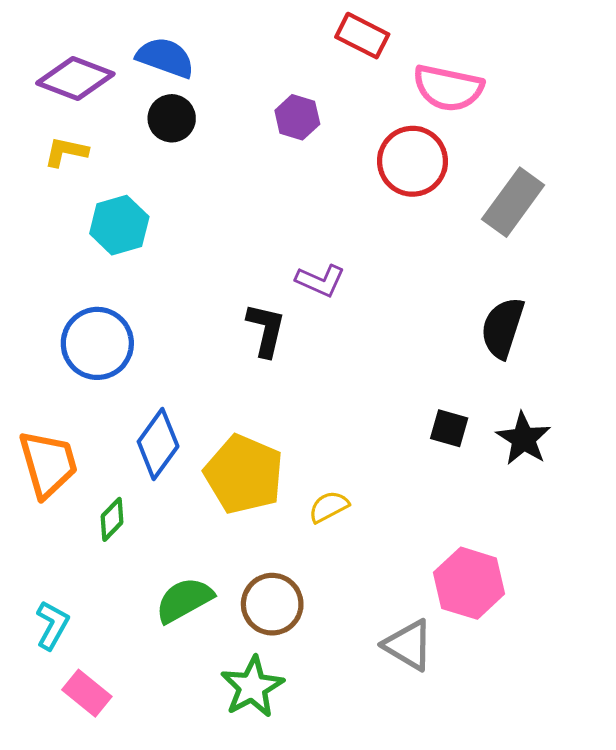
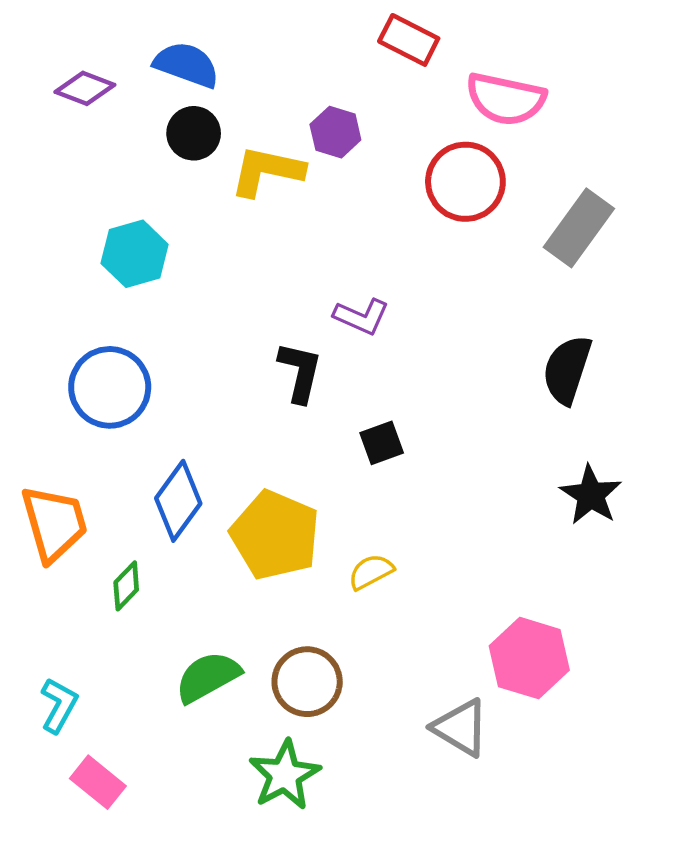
purple diamond: (75, 79) -> (85, 88), size x0.7
yellow L-shape: (66, 152) -> (267, 171), moved, size x1.5
black square: (449, 428) -> (382, 443), moved, turned -36

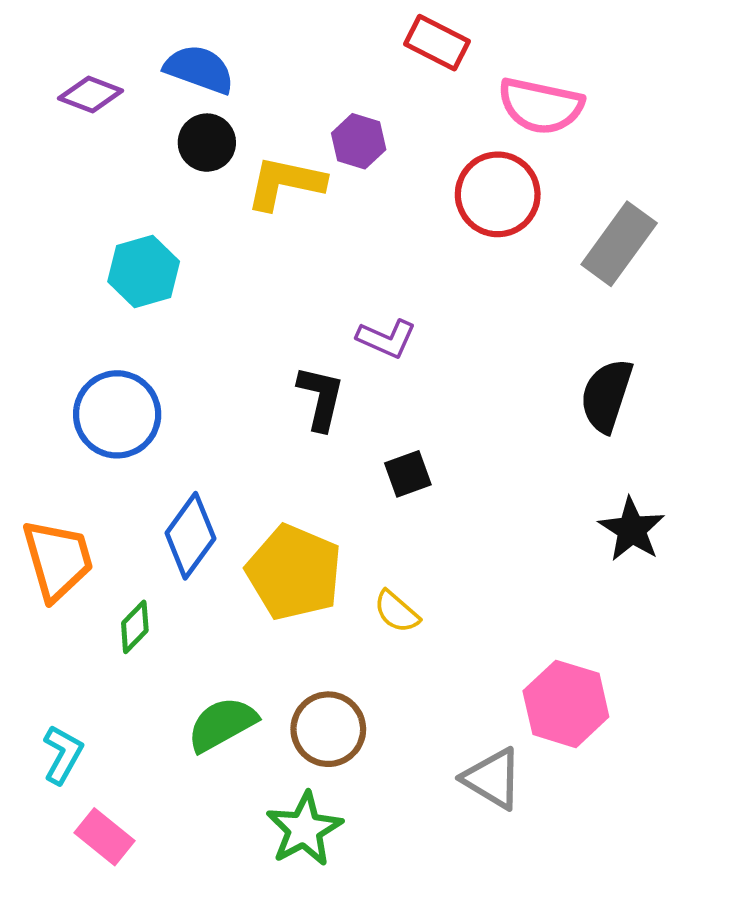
yellow semicircle: (371, 572) -> (397, 612), turned -111

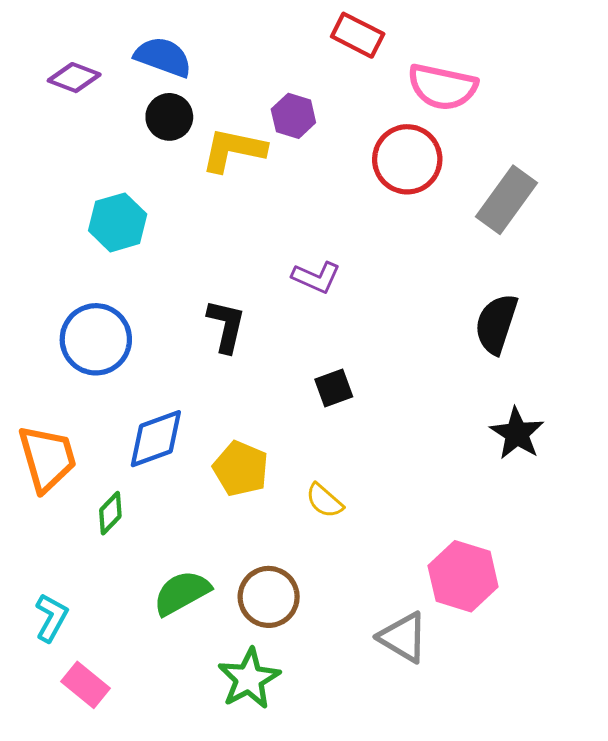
black L-shape: (321, 398) -> (226, 326), moved
blue diamond: (190, 536) -> (156, 439), turned 34
yellow pentagon: (294, 572) -> (241, 469), size x0.7

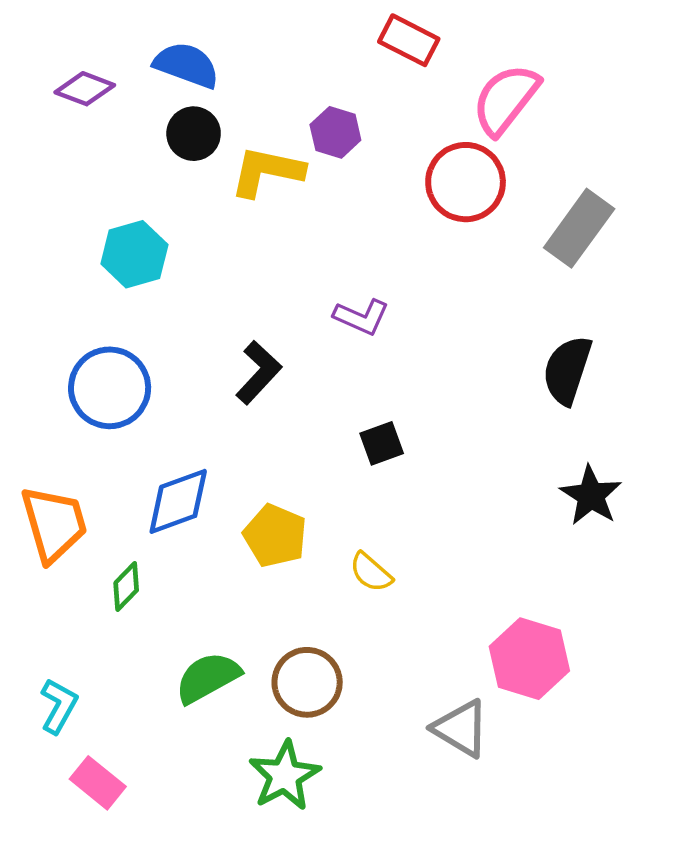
pink semicircle: (442, 87) -> (506, 99), turned 116
black L-shape: (226, 326) -> (259, 372), turned 30

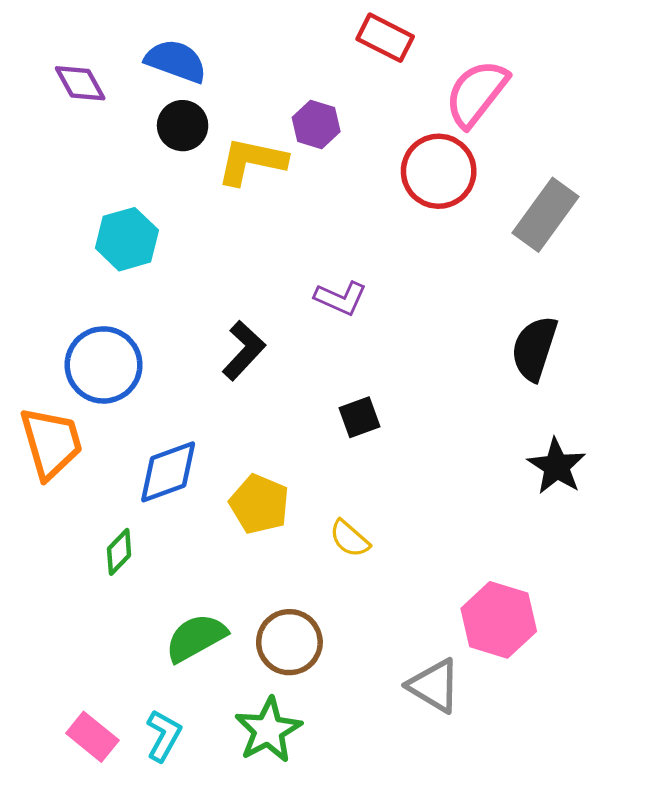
purple diamond: (85, 89) -> (80, 83), turned 40
orange trapezoid: (54, 524) -> (51, 443), moved
cyan L-shape: (59, 706) -> (164, 736), moved

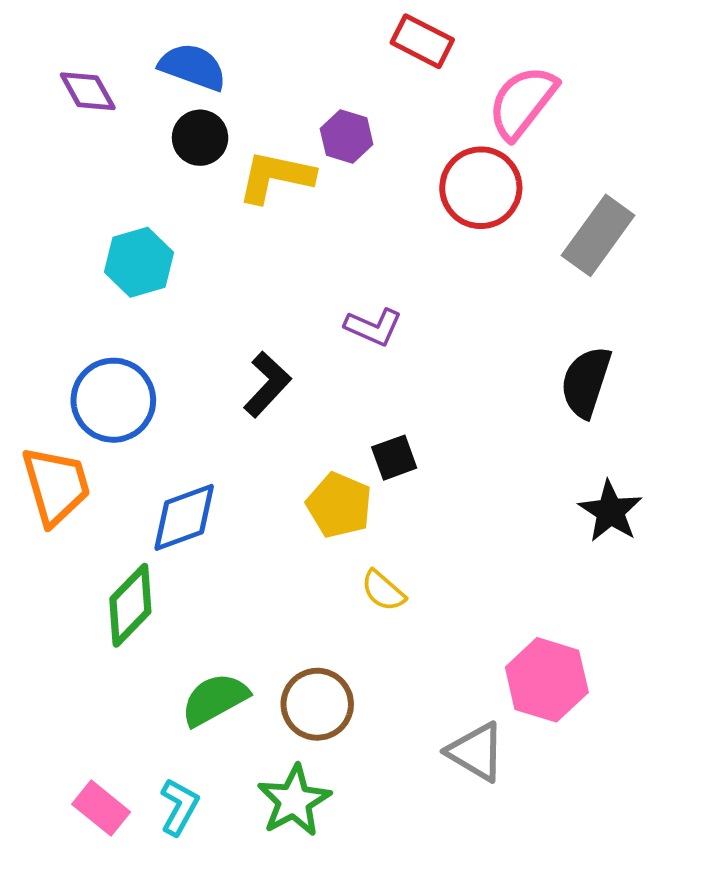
yellow pentagon: (259, 504) -> (339, 505), moved
green diamond: (119, 552) -> (130, 605), size x1.6

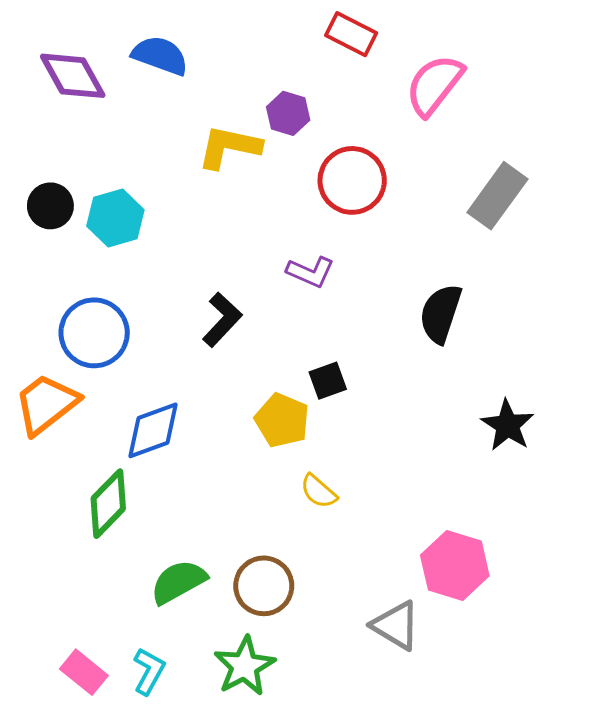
purple diamond: (88, 91) -> (73, 76), size x1.4
black circle: (200, 138) -> (50, 206), moved
red circle: (481, 188) -> (352, 180), moved
black semicircle: (586, 382) -> (441, 314), moved
orange trapezoid: (56, 486) -> (46, 404), turned -112

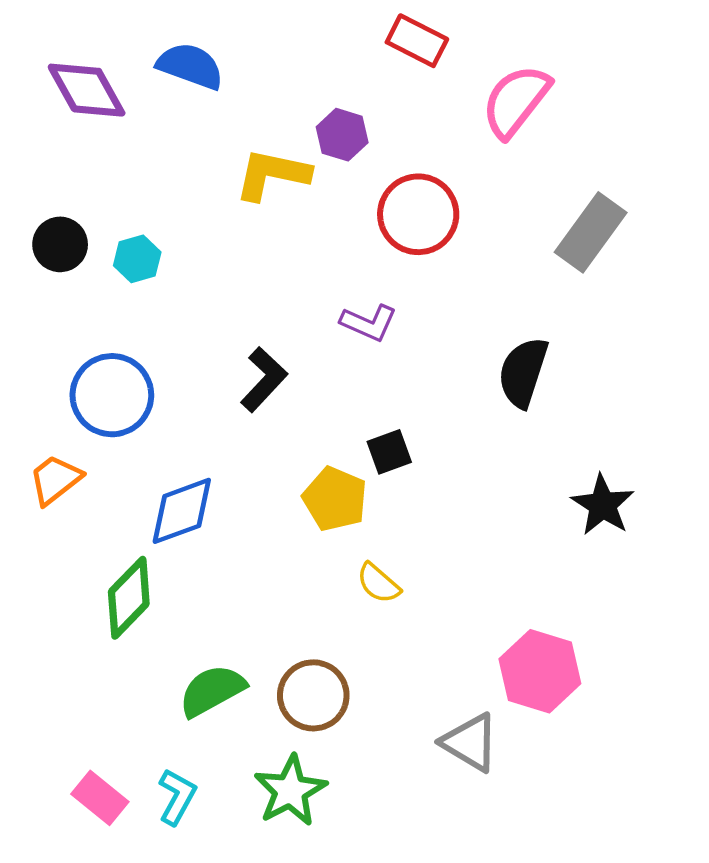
cyan hexagon: (115, 218) -> (137, 259), size x0.7
orange trapezoid: (46, 404) -> (55, 480), size x0.7

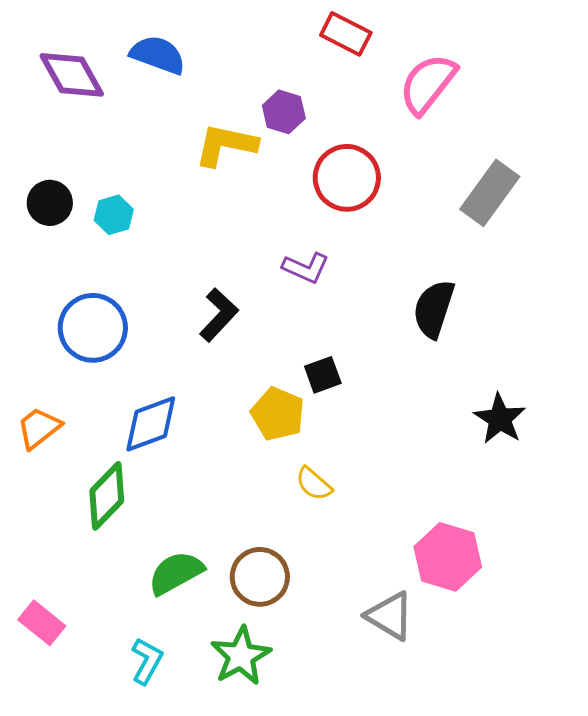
orange trapezoid: (55, 480) -> (39, 428), moved
pink rectangle: (100, 798) -> (42, 623), moved

